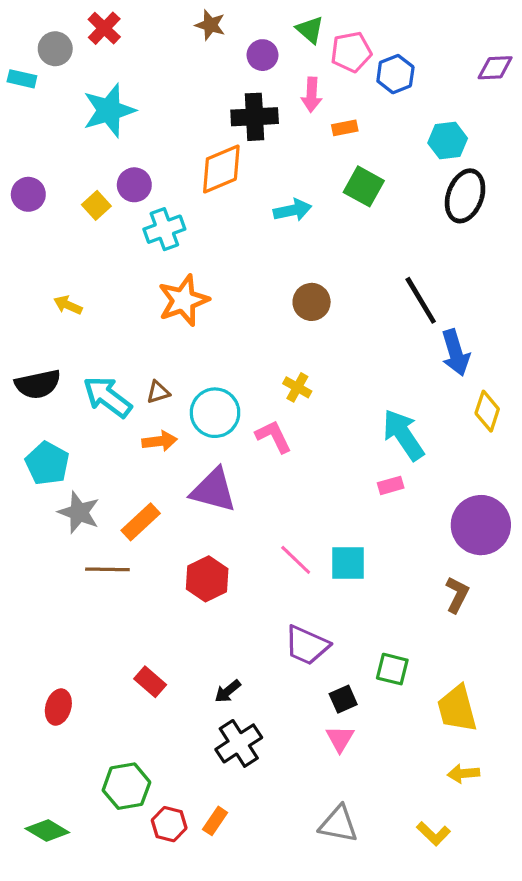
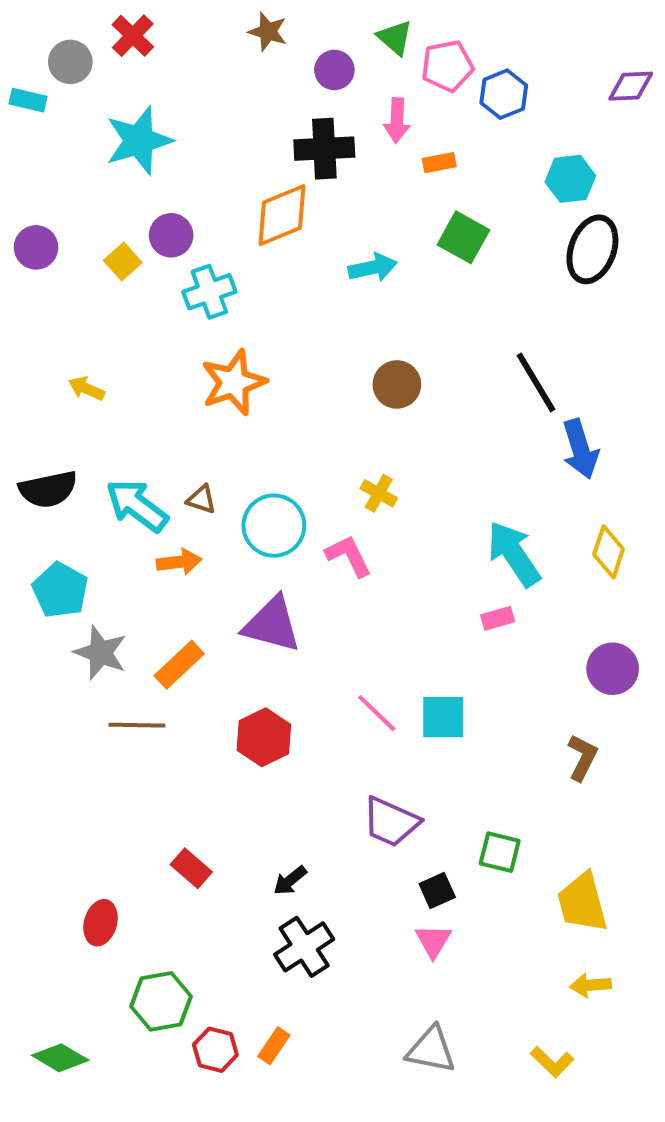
brown triangle: (158, 392) -> (201, 499), turned 35
yellow diamond: (487, 411) -> (609, 552), moved
orange arrow: (160, 441) -> (179, 562), moved
purple circle: (481, 525) -> (613, 669), size x0.7
red ellipse: (58, 707) -> (101, 923), moved

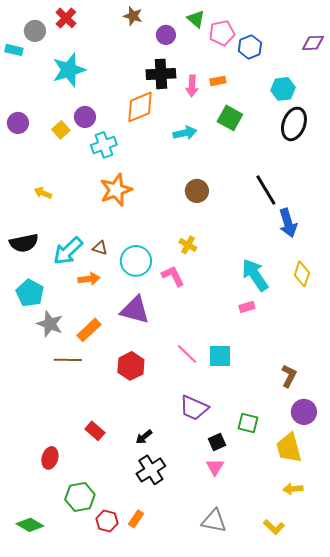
pink arrow: (397, 120) -> (192, 86), moved
cyan arrow: (137, 505) -> (68, 251), turned -80
purple circle: (613, 669) -> (304, 412), moved

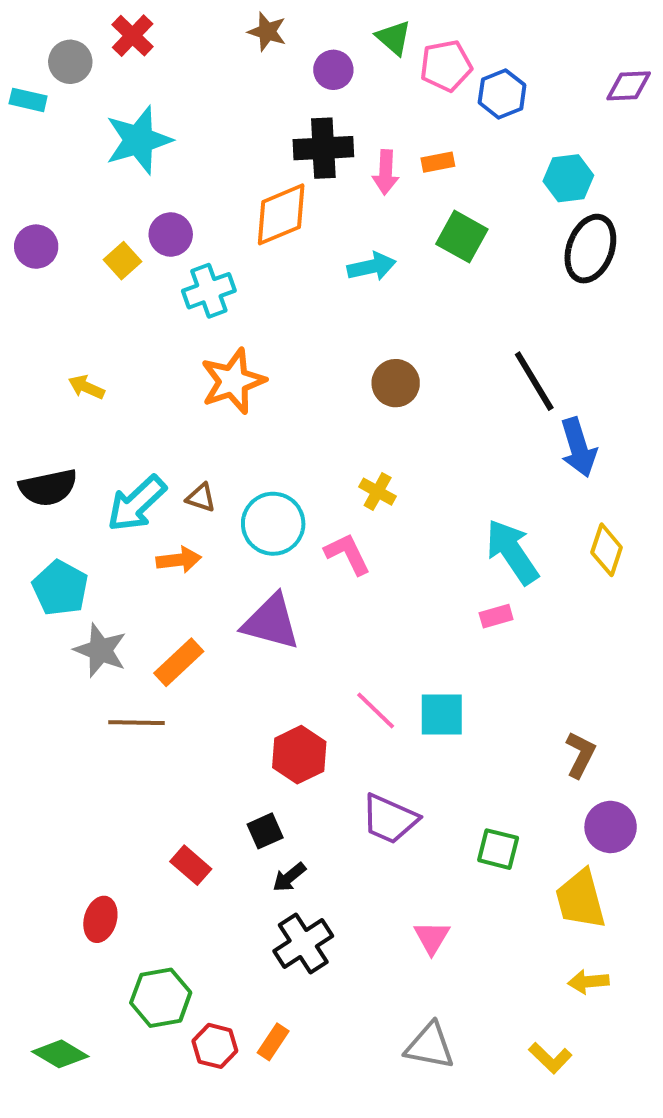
red hexagon: (131, 366) -> (299, 755), moved
black square: (217, 442) -> (265, 831), moved

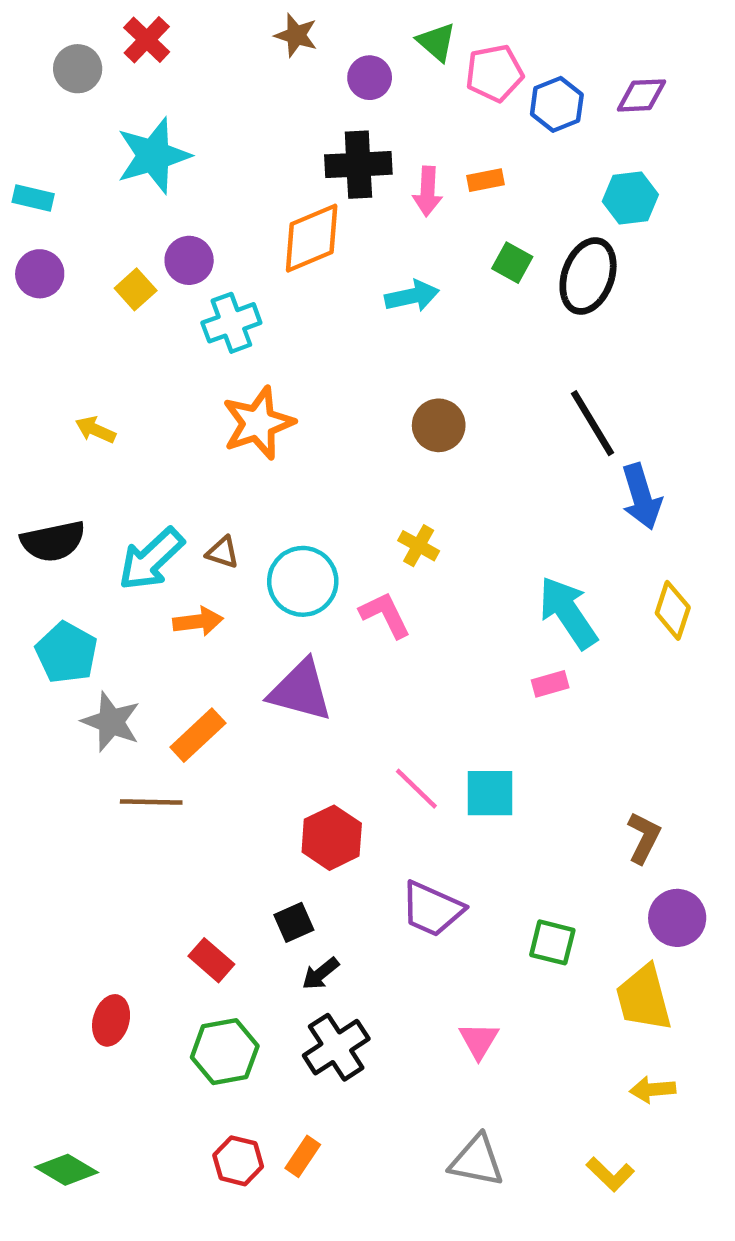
purple diamond: (629, 86) -> (642, 95), moved
cyan rectangle: (28, 100) -> (33, 198), moved
green square: (462, 237) -> (512, 263), size x0.7
black ellipse: (590, 249) -> (588, 276), moved
green hexagon: (161, 998) -> (225, 1052), moved

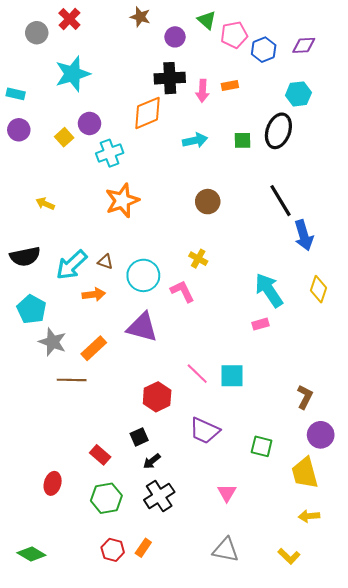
green square: (512, 263) -> (243, 140), moved, turned -30

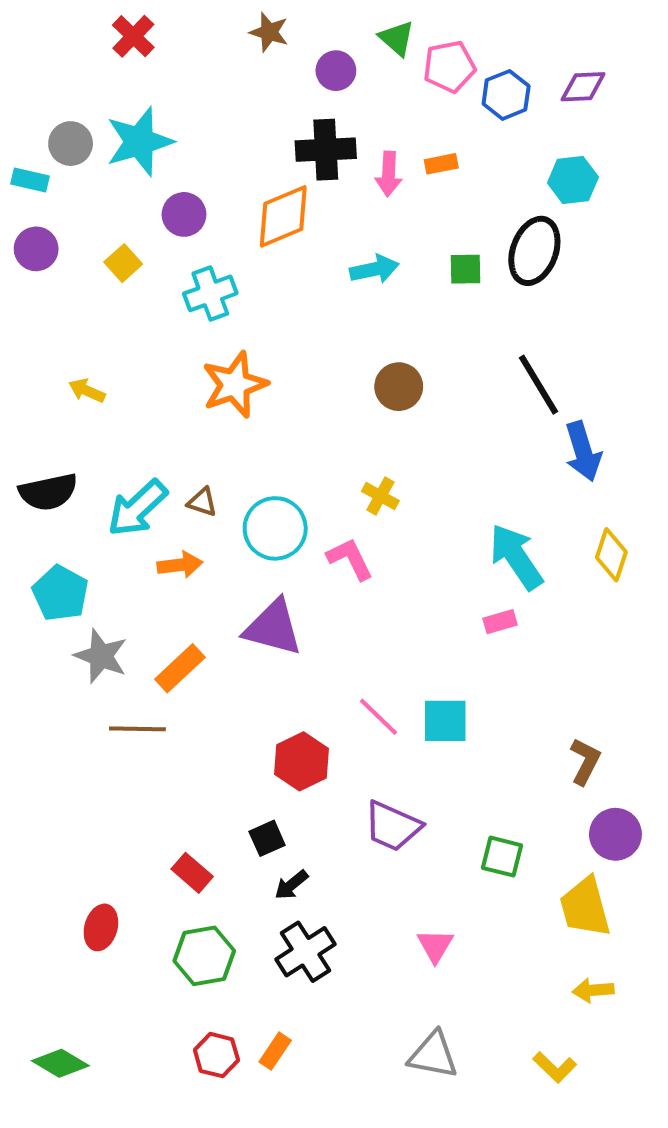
gray circle: (37, 33) -> (71, 144), moved
purple circle: (90, 123) -> (184, 214), moved

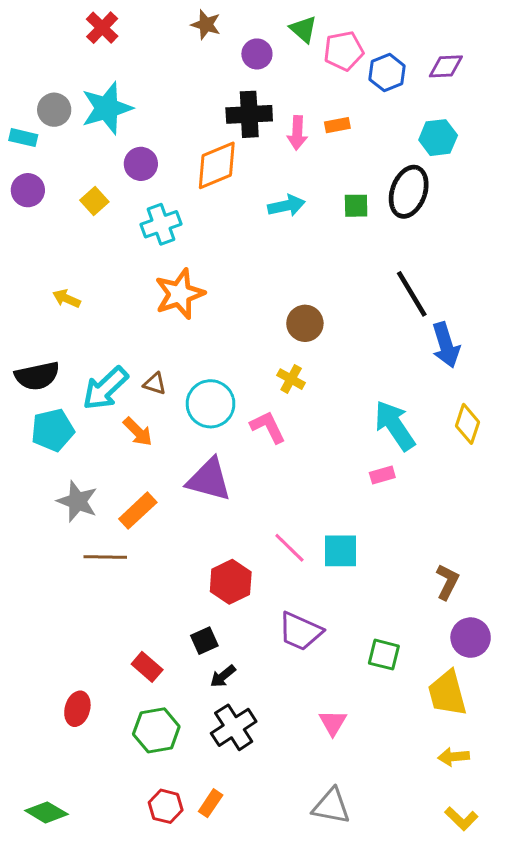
brown circle: (399, 387) -> (305, 323), moved
orange arrow: (180, 565) -> (138, 432), turned 52
cyan pentagon: (60, 593) -> (53, 430), moved, turned 30
yellow L-shape: (555, 1067) -> (461, 819), moved

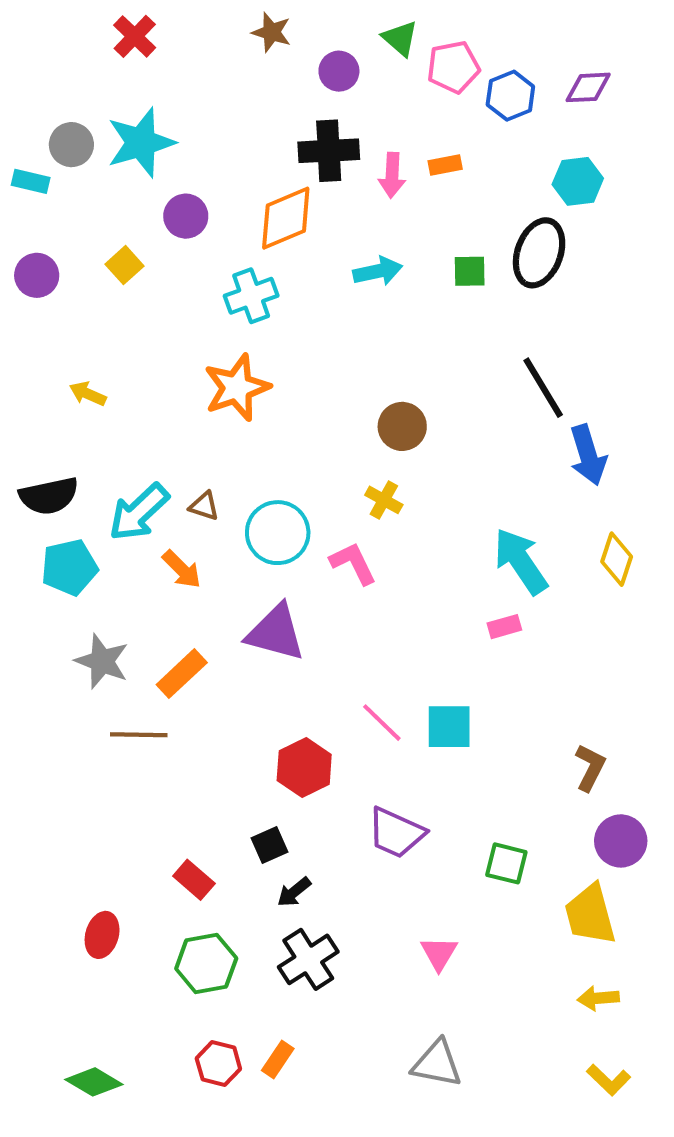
purple circle: (28, 190) -> (37, 275), moved
cyan cross: (161, 224) -> (251, 296), moved
green diamond: (46, 812) -> (94, 1082), moved

